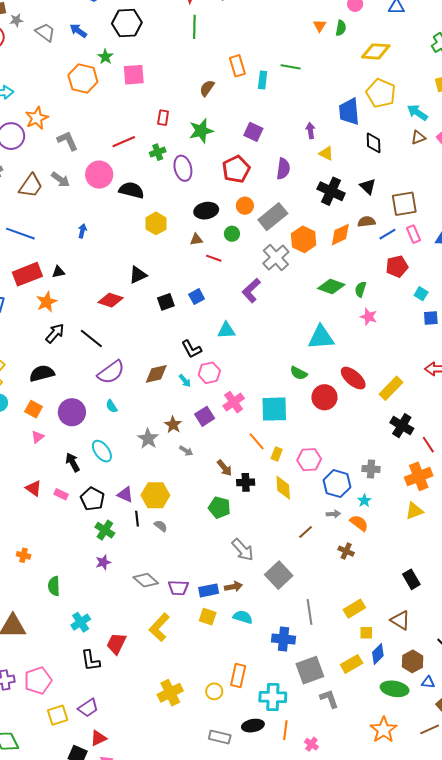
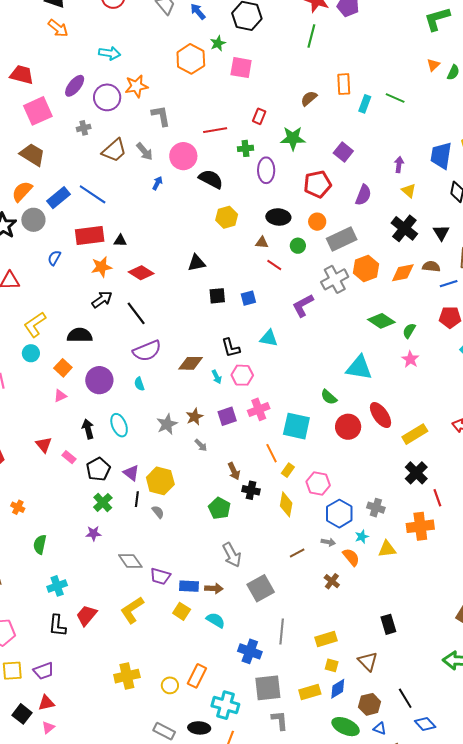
blue arrow: (82, 231) -> (157, 183), moved
red diamond: (111, 300) -> (141, 273), moved
yellow triangle: (414, 511) -> (387, 549), moved

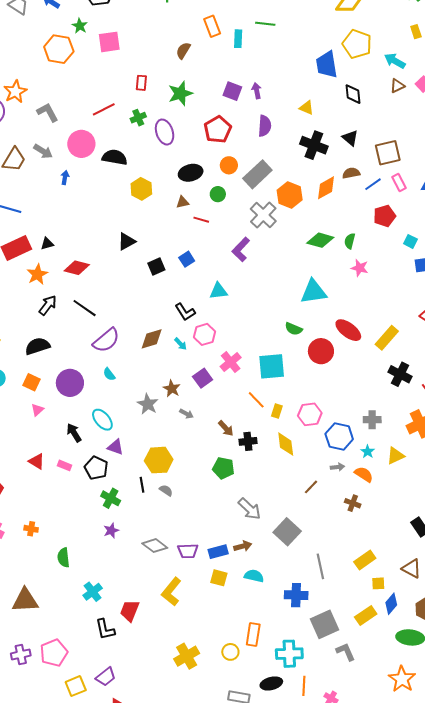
purple arrow: (399, 165) -> (257, 91), moved
purple triangle: (131, 473) -> (115, 447), moved

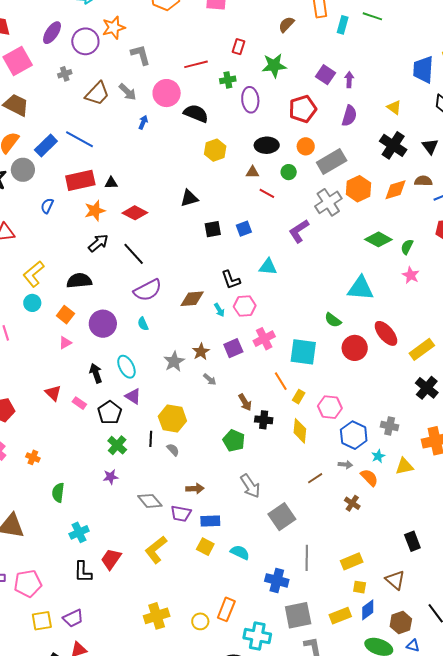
brown arrow: (243, 546) -> (195, 489), moved

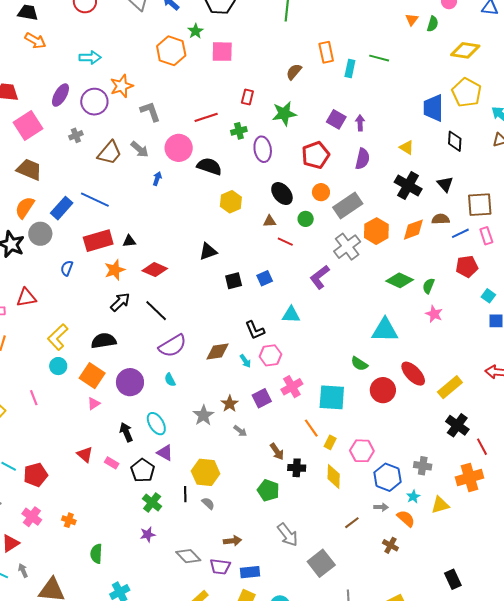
black ellipse: (267, 145) -> (282, 194), turned 55
orange square: (65, 315) -> (92, 376), size x1.4

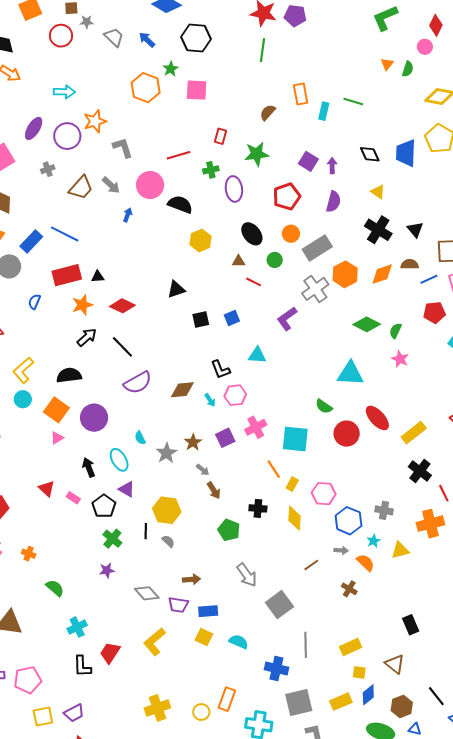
black diamond: (455, 141) -> (370, 154), moved, turned -30
cyan semicircle: (170, 380) -> (140, 438), moved
brown arrow: (277, 451) -> (214, 490), moved
green semicircle: (96, 554) -> (55, 588), turned 126

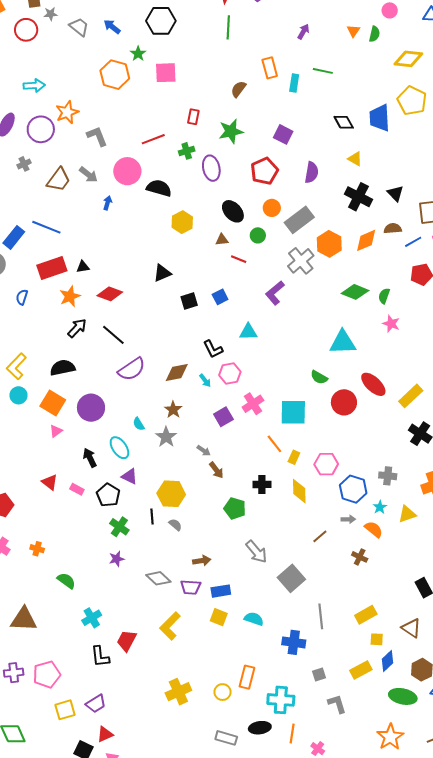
purple arrow: (332, 166) -> (303, 32), moved, turned 35
brown star: (193, 442) -> (173, 410), moved
gray square: (299, 703) -> (319, 674), size x0.5

